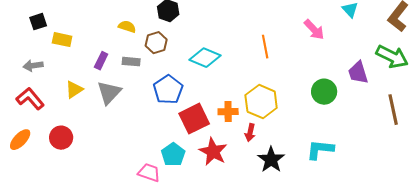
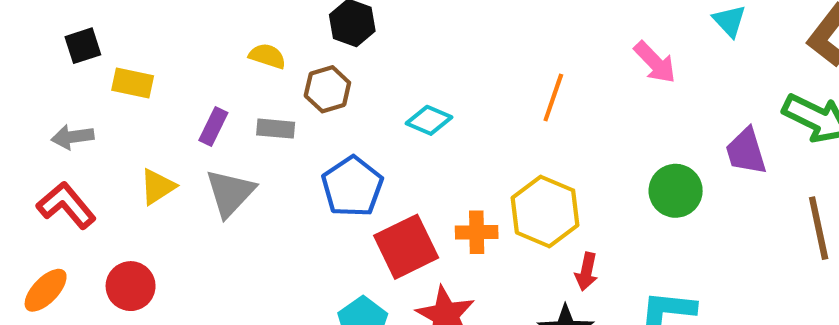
orange line: (265, 47) -> (553, 98), turned 30
cyan diamond: (205, 58) -> (429, 120), size x0.7
red arrow: (250, 133) -> (586, 272), moved

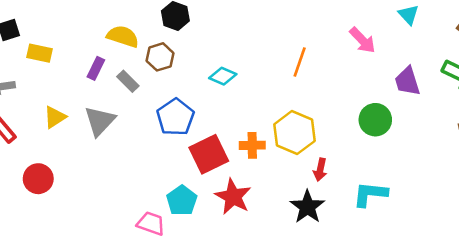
yellow semicircle: (267, 56) -> (123, 36), size x1.4
purple rectangle: (213, 127) -> (96, 68), moved
gray rectangle: (276, 129) -> (128, 81), turned 40
purple trapezoid: (746, 151) -> (407, 81), moved

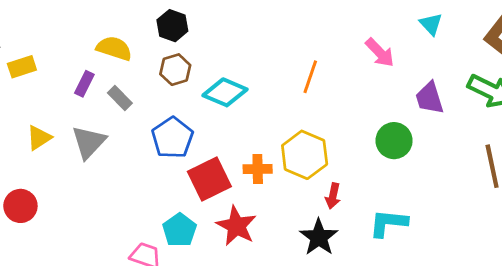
yellow rectangle: (40, 53) -> (22, 67), turned -30
brown hexagon: (160, 57) -> (175, 70), moved
cyan diamond: (223, 76) -> (225, 92), size x1.4

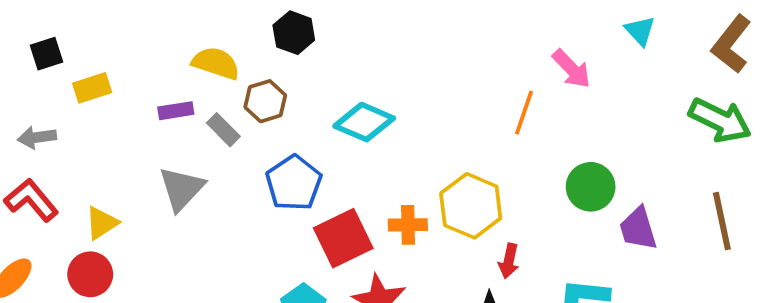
brown hexagon: (175, 70) -> (265, 101), moved
orange line: (310, 77) -> (524, 113), moved
purple rectangle: (84, 84) -> (176, 111), turned 55
purple trapezoid: (430, 98) -> (638, 229), moved
yellow triangle: (39, 138) -> (102, 223), moved

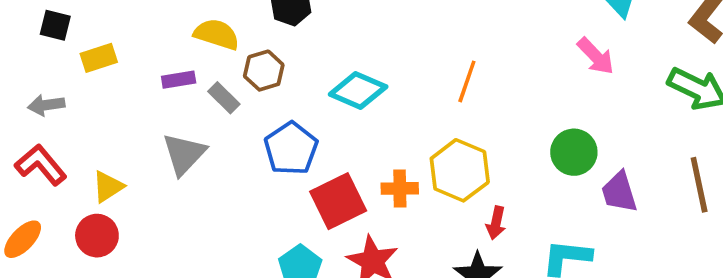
black square: (46, 54) -> (55, 25), turned 32
pink arrow: (572, 69) -> (596, 56), moved
orange line: (524, 113) -> (467, 81), moved

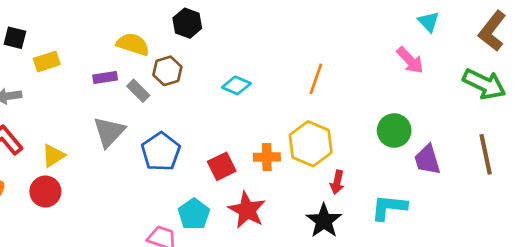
cyan diamond: (358, 91) -> (236, 85), size x0.7
blue pentagon: (291, 149) -> (161, 152), moved
red square: (338, 201) -> (222, 166), size x0.7

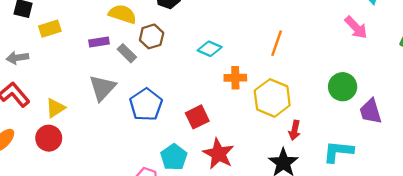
orange cross: (267, 157) -> (235, 78), moved

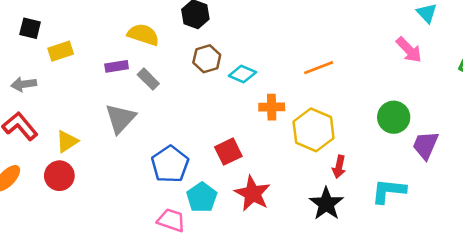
brown hexagon: (152, 36) -> (207, 59), moved
orange line: (277, 43) -> (319, 68), turned 50
blue pentagon: (146, 105) -> (170, 164), moved
purple trapezoid: (371, 111) -> (425, 145), turned 40

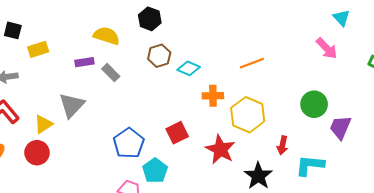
gray triangle: (120, 118) -> (72, 105), moved
red arrow: (339, 167) -> (282, 145), moved
red star: (253, 193) -> (220, 150), moved

